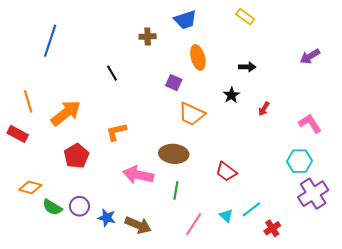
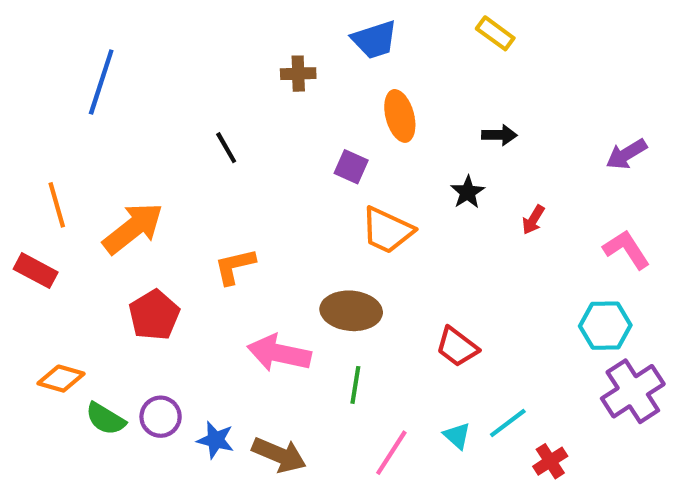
purple arrow: (310, 56) -> (626, 154), moved

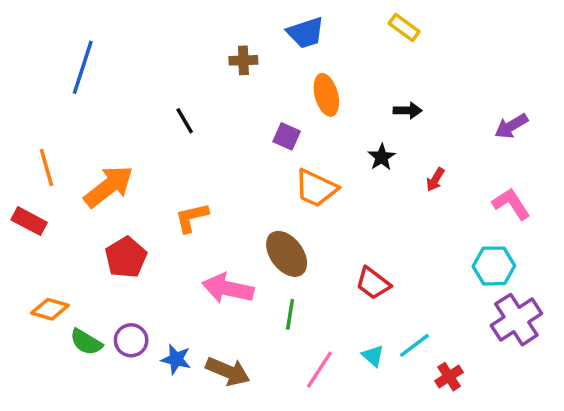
brown ellipse: (351, 311) -> (287, 254), turned 48

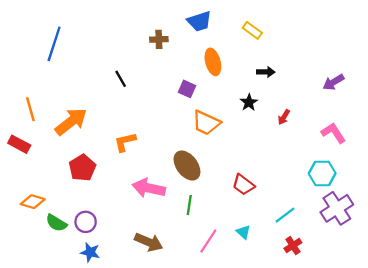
yellow rectangle: (404, 28) -> (252, 30), moved
cyan line: (414, 345) -> (285, 215), moved
blue star: (176, 359) -> (90, 252), moved

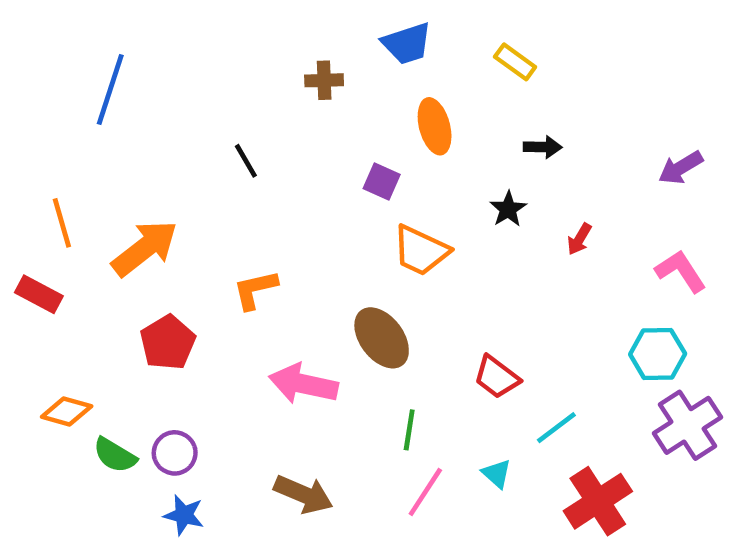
green line: (189, 205) -> (409, 430), moved
cyan line: (285, 215) -> (556, 428), moved
red cross: (293, 246) -> (598, 501), size x1.8

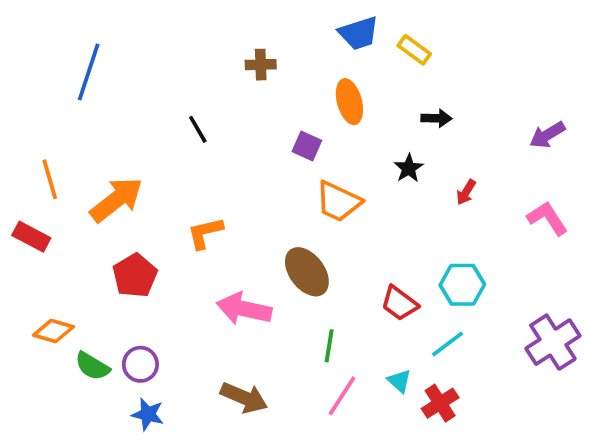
blue trapezoid: (407, 44) -> (359, 33), moved
cyan hexagon: (658, 354) -> (462, 285), moved
red cross: (598, 501) -> (440, 403), moved, size x0.7

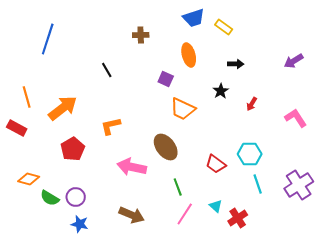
purple arrow: (547, 135) -> (294, 61), moved
cyan line: (448, 344) -> (258, 184), moved, turned -72
green line: (329, 346) -> (178, 187), turned -30

